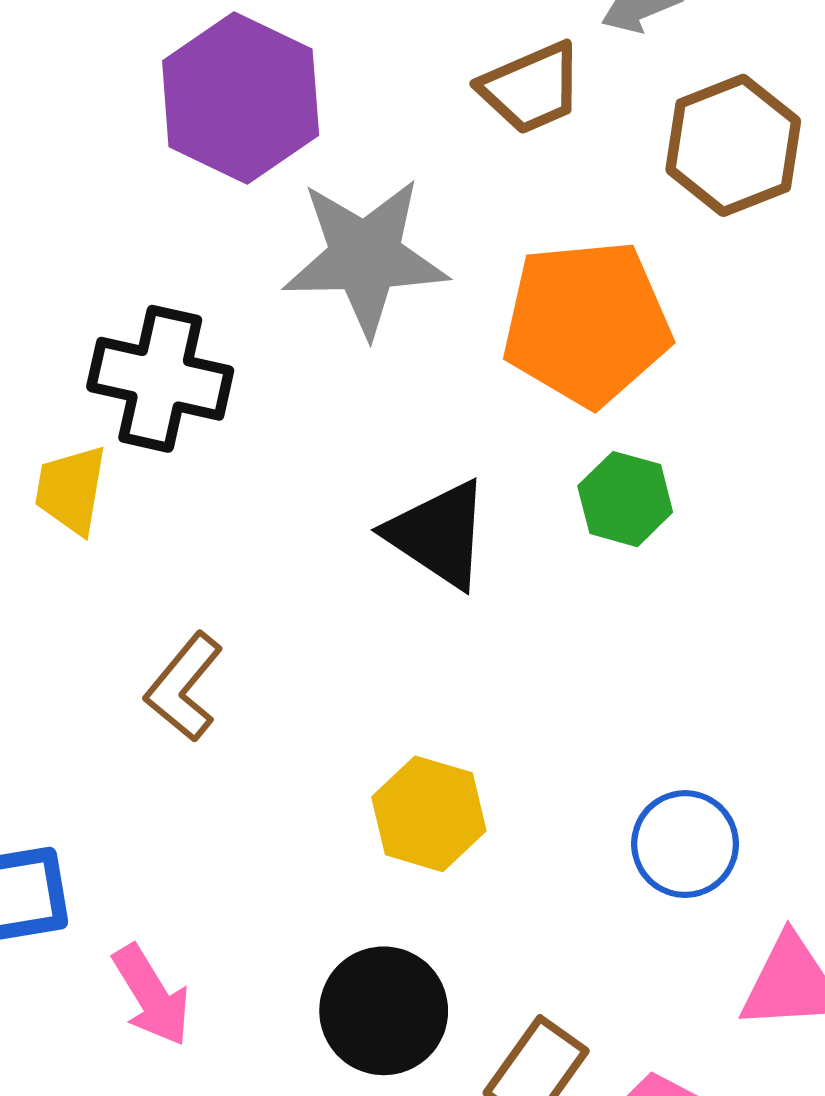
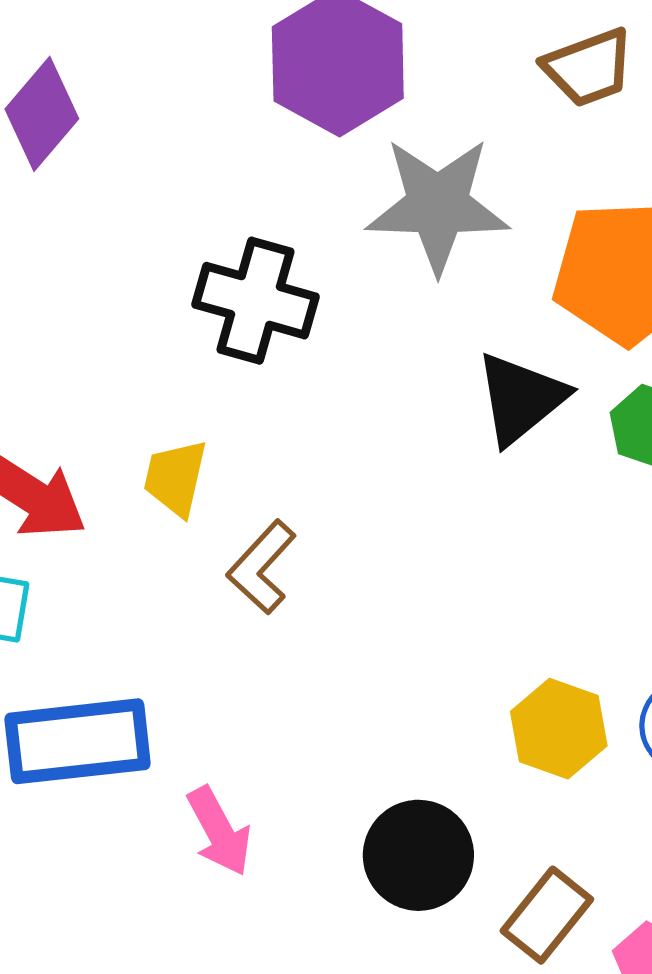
yellow trapezoid: (71, 490) -> (175, 478), moved
black triangle: (439, 534) -> (521, 398), moved, turned 44
yellow hexagon: (429, 814) -> (559, 729), moved

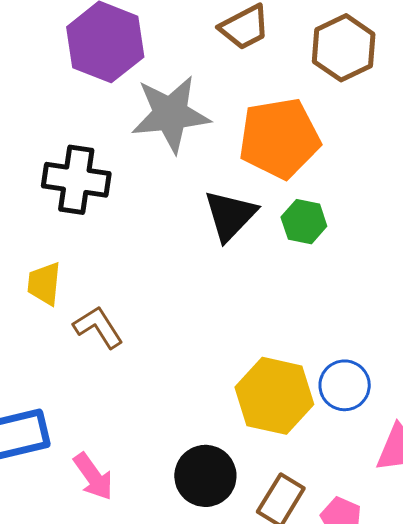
brown L-shape: (262, 567) -> (98, 327), turned 112
yellow hexagon: (559, 729) -> (274, 396), size x1.4

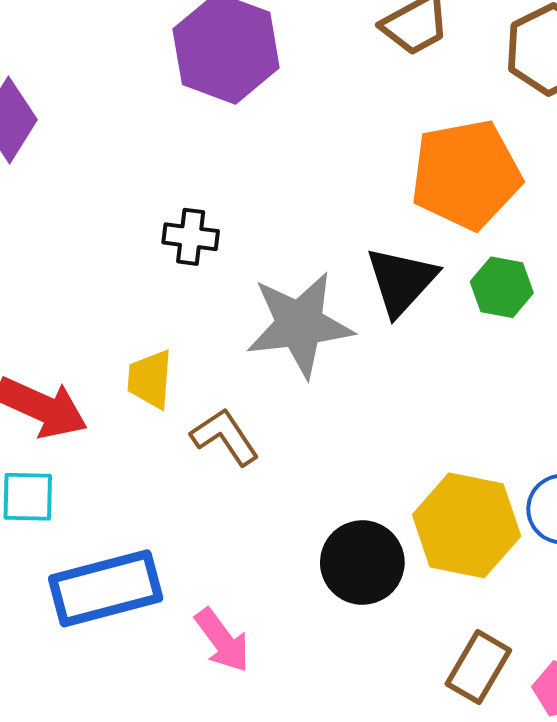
gray star: (171, 114) -> (300, 325), moved
black cross: (76, 180) -> (191, 237), size x0.6
black circle: (205, 476) -> (362, 563), moved

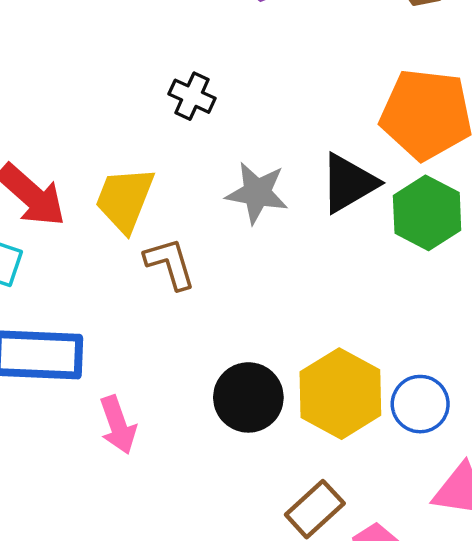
green hexagon: (502, 287) -> (427, 213), size x1.4
gray star: (300, 325) -> (257, 193), size x0.7
yellow trapezoid: (150, 379) -> (125, 199), size x1.4

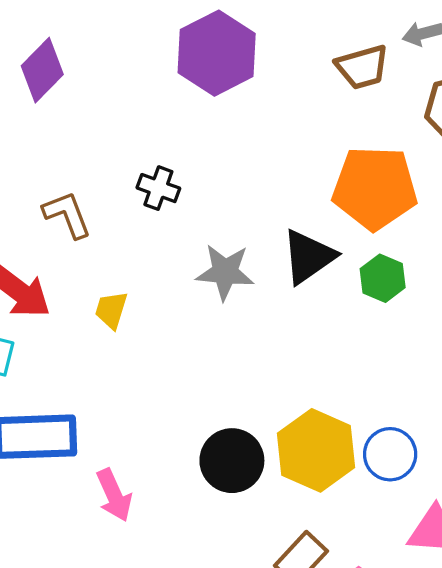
yellow trapezoid: (125, 199) -> (111, 310), moved, size x0.6
green hexagon: (427, 213) -> (383, 278), size x0.7
brown L-shape: (170, 264) -> (67, 215), moved

